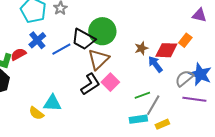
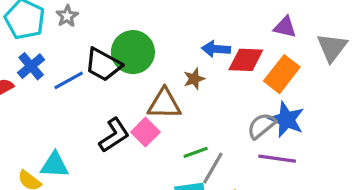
orange rectangle: (185, 40) -> (282, 74), moved, size x1.6
red diamond: (166, 50) -> (246, 60), moved
brown triangle: (98, 59) -> (164, 104), moved, turned 45
blue arrow: (155, 64) -> (216, 49), moved, turned -48

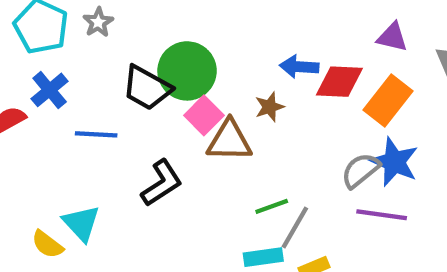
blue line: (69, 80) -> (96, 134), moved, turned 32
pink square: (145, 132) -> (204, 115), moved
cyan triangle: (55, 165) -> (81, 223), turned 44

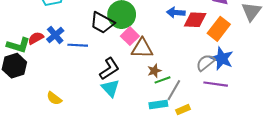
blue cross: (50, 90) -> (55, 35), moved
brown star: (270, 107) -> (154, 71), moved
cyan triangle: (81, 223) -> (110, 88), moved

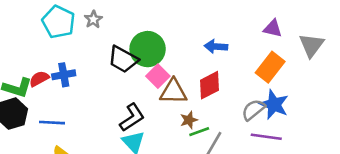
red diamond: (195, 20) -> (209, 85), moved, turned -30
blue cross: (55, 35) -> (64, 75), turned 30
blue line: (78, 45) -> (52, 123), moved

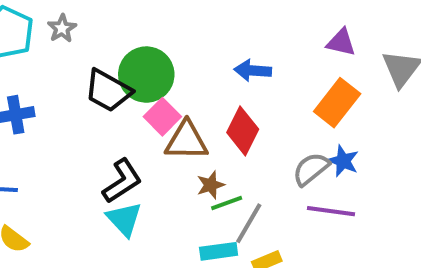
red diamond: (209, 85) -> (243, 131), turned -36
blue star: (274, 105) -> (343, 161), size x0.7

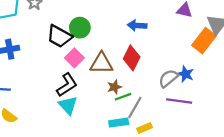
green circle: (146, 75) -> (80, 28), size x0.7
orange rectangle: (337, 103) -> (204, 41), moved
pink square: (162, 117) -> (74, 58), moved

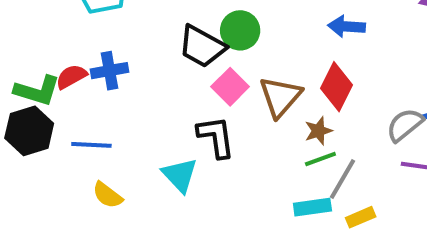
brown triangle: (101, 63) -> (280, 97), turned -50
black L-shape: (67, 85) -> (216, 137), turned -65
brown star: (114, 87) -> (318, 131), moved
cyan triangle: (68, 105) -> (180, 175), moved

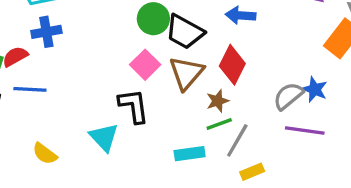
black trapezoid: (202, 46) -> (185, 32), moved
blue cross: (110, 71) -> (46, 32), moved
blue line: (91, 145) -> (30, 89), moved
cyan rectangle: (312, 207) -> (190, 154), moved

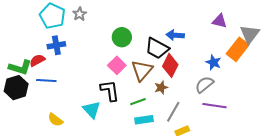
black trapezoid: (185, 32) -> (157, 48), moved
blue star: (315, 89) -> (213, 62), moved
green line: (219, 124) -> (138, 102), moved

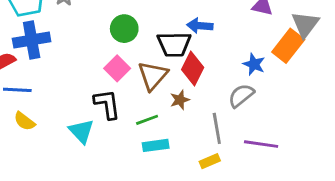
blue cross: (56, 45) -> (32, 40), size x1.4
black trapezoid: (157, 48) -> (174, 44), turned -30
purple line: (214, 106) -> (261, 144), moved
gray line: (173, 112) -> (217, 128), moved, turned -40
yellow semicircle: (55, 120) -> (24, 121), moved

